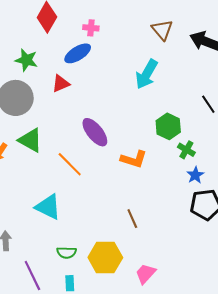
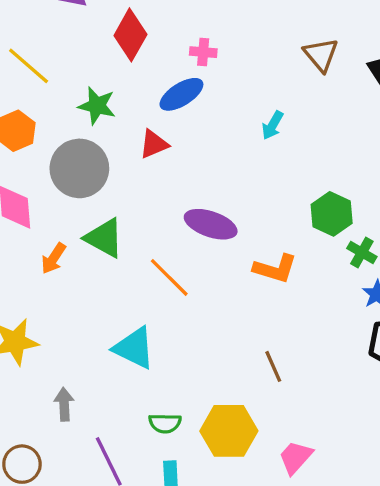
cyan arrow: (147, 74) -> (273, 125), moved, size x0.6
purple ellipse: (95, 132) -> (211, 224), turned -32

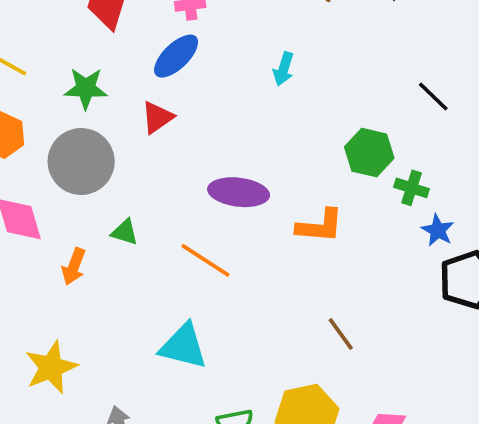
green triangle: (104, 238) -> (125, 232), size x0.6

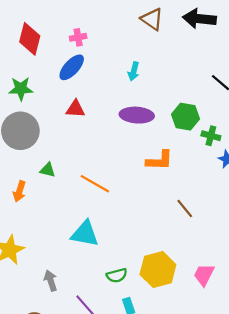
red triangle: (157, 117) -> (75, 109), moved, turned 42
purple ellipse: (239, 192) -> (137, 115), moved
brown line: (341, 334) -> (185, 208), moved

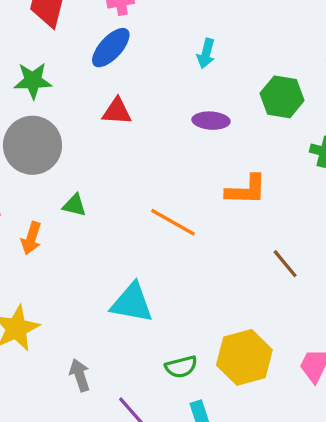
purple ellipse: (137, 115) -> (211, 121), size x0.7
green hexagon: (186, 117) -> (282, 97), moved
orange line: (95, 184) -> (173, 222), moved

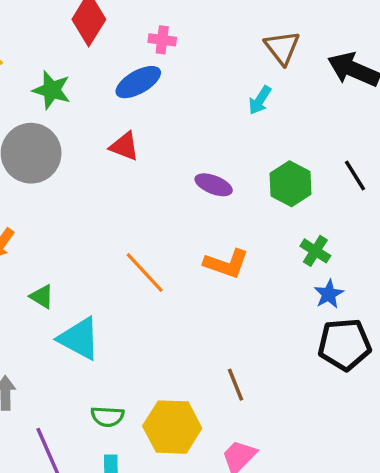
cyan arrow: (206, 53) -> (260, 100), moved
green triangle: (74, 205) -> (42, 297), moved
brown line: (285, 264) -> (235, 385), moved

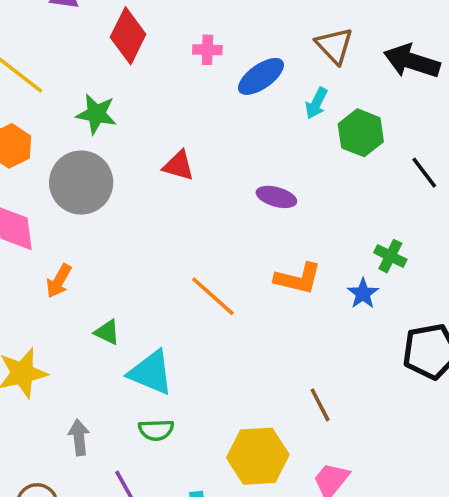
blue ellipse: (138, 82) -> (261, 76), moved
green hexagon: (291, 184) -> (361, 133), moved
blue star: (329, 294) -> (363, 293), moved
green semicircle: (107, 416) -> (156, 430), moved

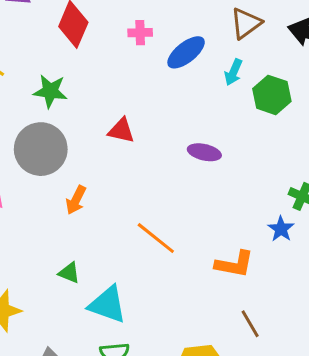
brown triangle: (334, 46) -> (246, 23), turned 40
orange L-shape: (298, 279) -> (234, 264), moved
orange arrow: (59, 281) -> (76, 200), moved

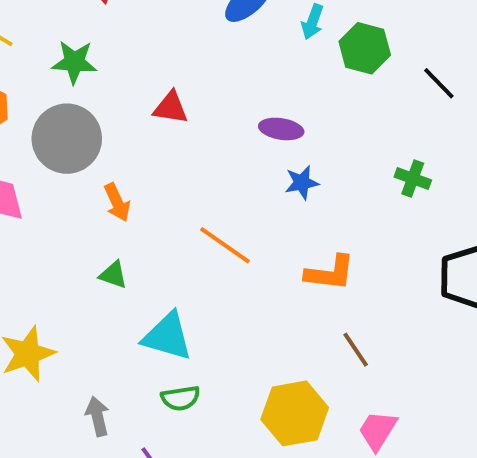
orange arrow: (76, 200) -> (117, 202), turned -48
blue star: (281, 229) -> (302, 183), moved, turned 30
green triangle: (69, 273) -> (113, 275), moved

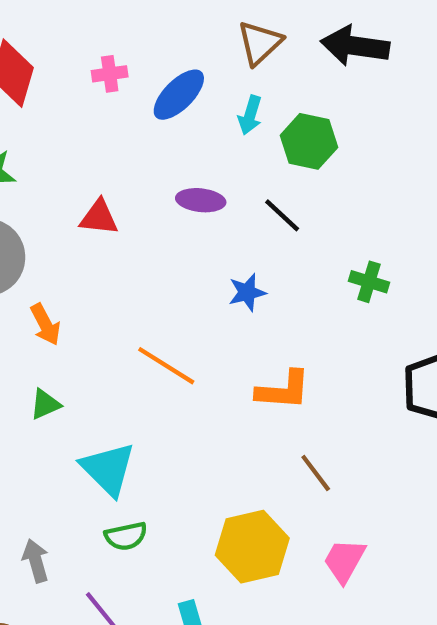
black line: (439, 83) -> (282, 215), moved
purple ellipse: (281, 129) -> (201, 200), moved
green triangle: (113, 275) -> (45, 404), turned -40
cyan triangle: (167, 336) -> (108, 469), turned 32

